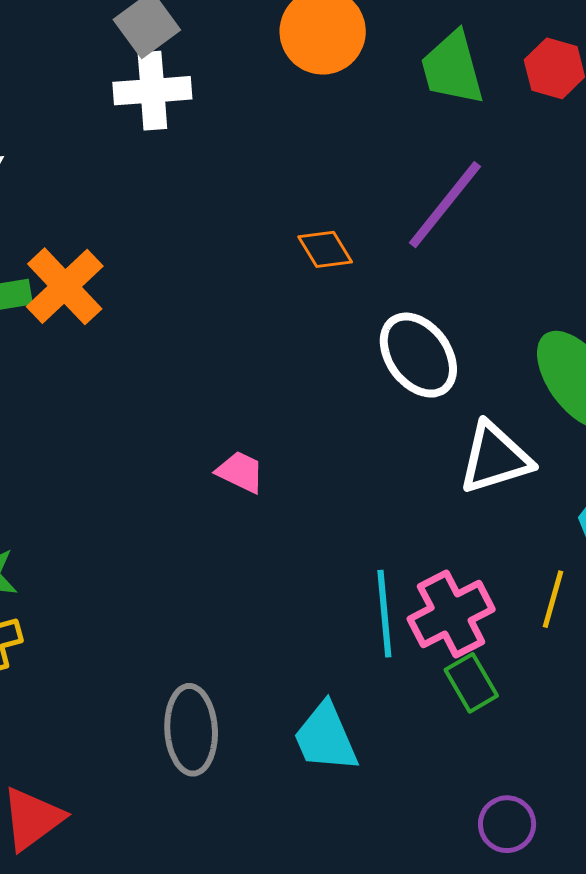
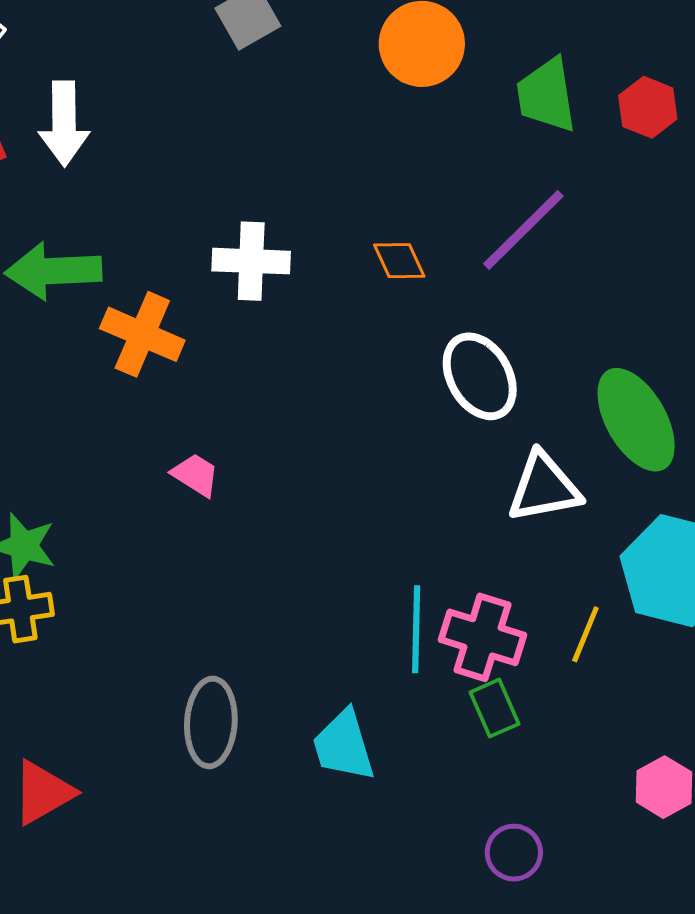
white cross: (152, 91) -> (251, 261), moved
orange cross: (65, 286) -> (142, 334), moved, turned -30
pink trapezoid: (240, 472) -> (196, 475), moved
pink cross: (451, 614) -> (482, 637), turned 38

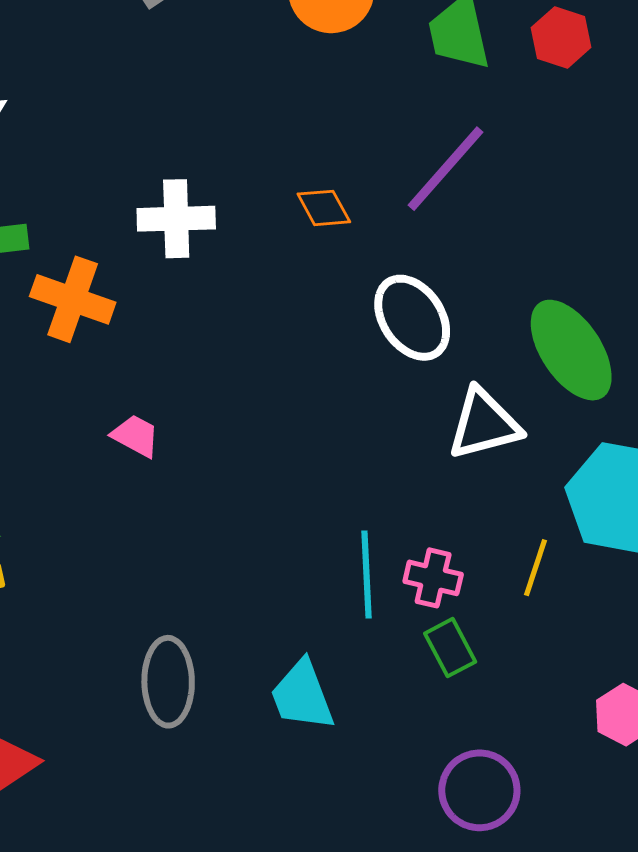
pink cross: (482, 637) -> (433, 578), size x0.7
purple circle: (514, 853) -> (479, 790), size x1.4

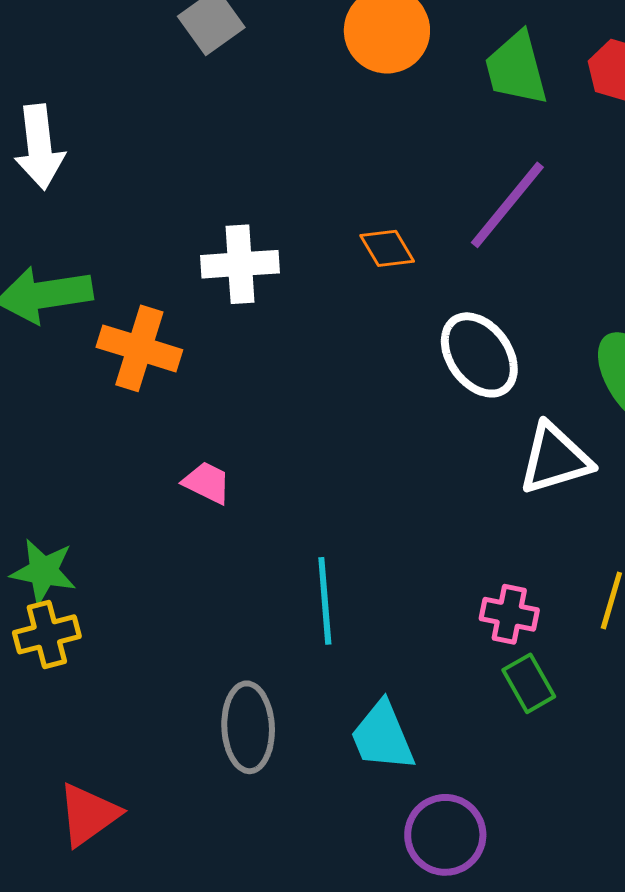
cyan line: (366, 575) -> (325, 601), moved
purple circle: (479, 790) -> (445, 835), moved

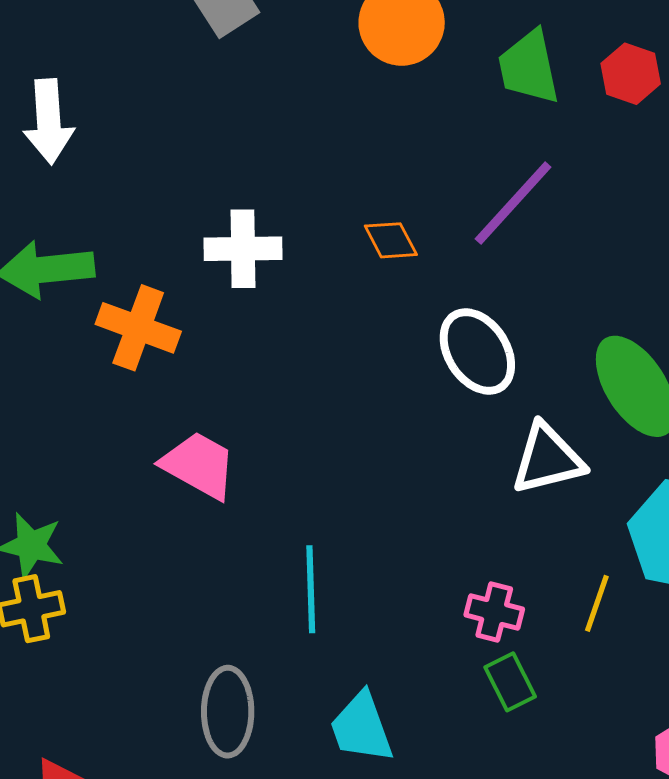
pink trapezoid: (207, 483) -> (199, 465), size x1.6

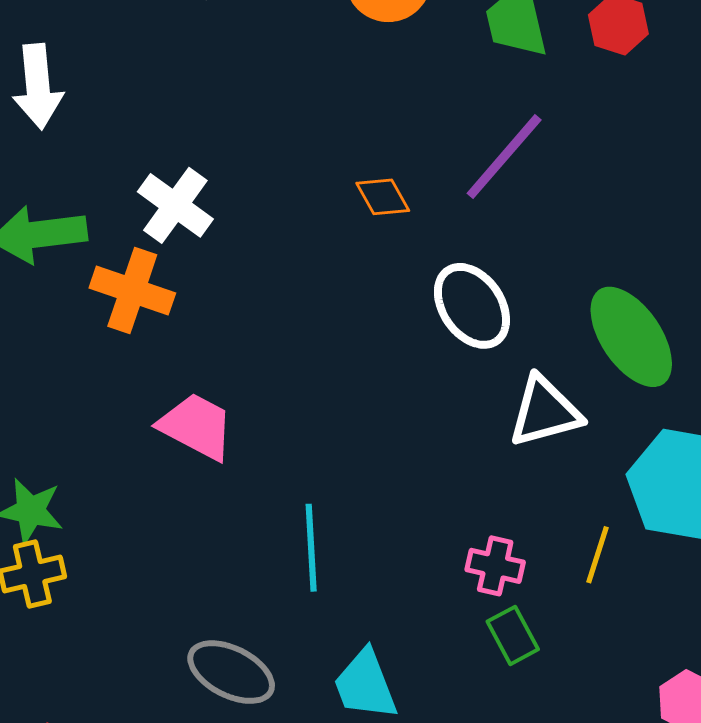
white cross: (243, 249) -> (175, 205), moved, turned 38
gray ellipse: (228, 712) -> (231, 672), turned -62

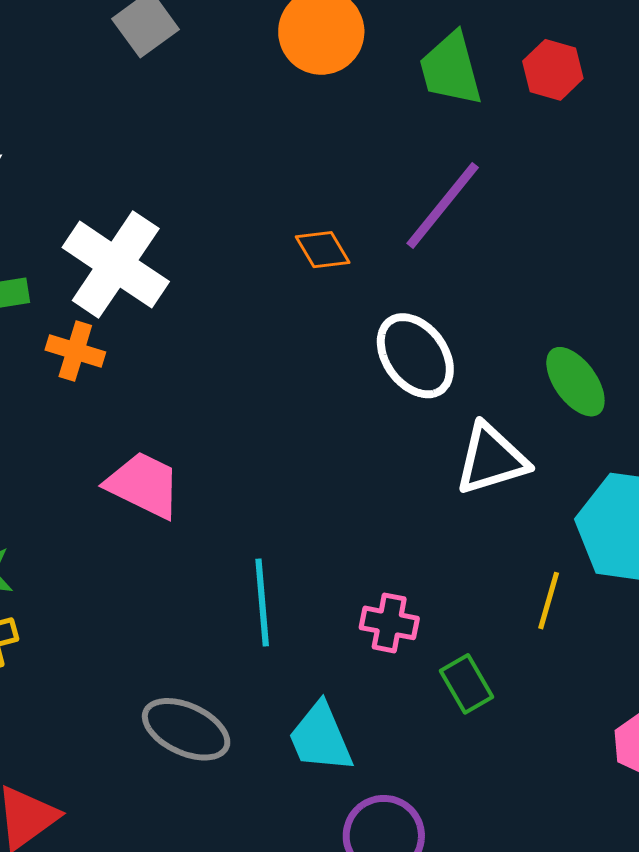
white cross: (175, 205) -> (116, 265), size x1.4
orange cross: (132, 290) -> (75, 351), size x0.7
green ellipse: (631, 337) -> (575, 382), size x0.7
pink cross: (495, 566) -> (389, 623), moved

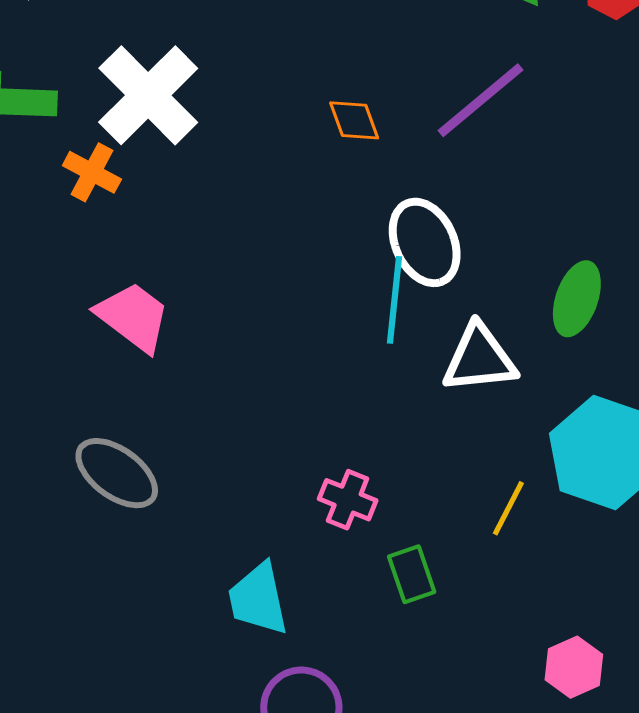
green ellipse: (575, 382) -> (577, 299), turned 44
cyan line: (262, 602) -> (394, 300), moved
gray ellipse: (186, 729) -> (117, 473), moved

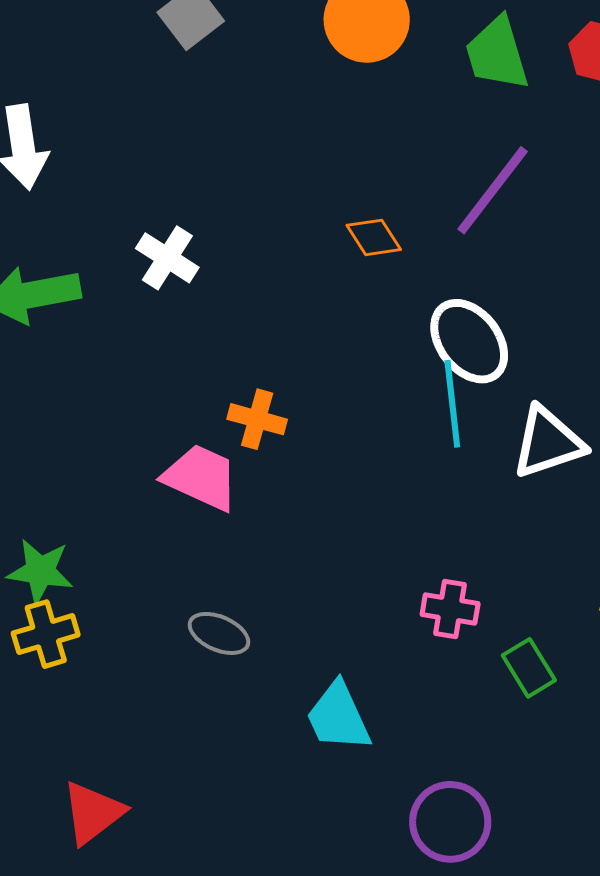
white cross: (148, 95) -> (167, 258), size x0.6
orange cross: (92, 172) -> (257, 419), moved
gray ellipse: (117, 473) -> (219, 633), size x0.7
cyan trapezoid: (258, 599) -> (338, 717), moved

